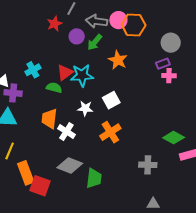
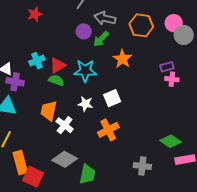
pink circle: (118, 20) -> (174, 23), moved
red star: (55, 24) -> (35, 14), moved
gray circle: (171, 43) -> (184, 35), moved
red triangle: (65, 73) -> (58, 65), moved

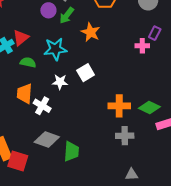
red triangle: (58, 65) -> (21, 38), moved
purple rectangle: (167, 67) -> (155, 33), moved, turned -40
orange cross: (108, 130) -> (119, 106), moved, turned 35

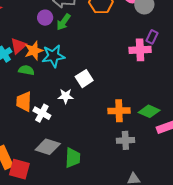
orange star: (91, 32) -> (34, 51), moved, turned 30
pink cross: (142, 46) -> (140, 50), size x1.5
white star: (60, 82) -> (66, 96), moved

